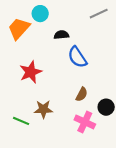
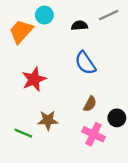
black semicircle: (61, 35) -> (79, 26), moved

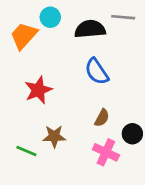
gray line: (109, 15) -> (123, 17), turned 30
black semicircle: (79, 26) -> (90, 29), size x1.6

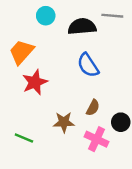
orange trapezoid: (24, 36) -> (21, 52), moved
brown star: (54, 136) -> (64, 122), moved

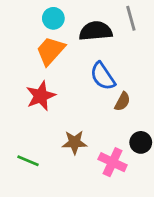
gray line: (112, 16) -> (131, 18), turned 70
orange trapezoid: (21, 52) -> (51, 51), moved
brown semicircle: (93, 108) -> (122, 102), moved

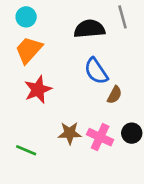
cyan circle: (53, 18) -> (26, 17), moved
orange trapezoid: (51, 51) -> (29, 50), moved
pink cross: (113, 162) -> (100, 137), moved

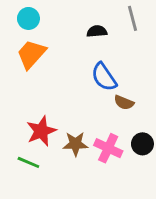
black semicircle: (89, 29) -> (97, 31), size x0.6
red star: (38, 90) -> (41, 131), moved
brown semicircle: (115, 95) -> (124, 103), turned 84

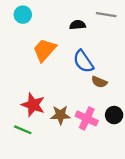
gray line: (132, 18) -> (106, 15), turned -66
orange trapezoid: (31, 54) -> (44, 50), moved
red star: (41, 131) -> (33, 105), turned -30

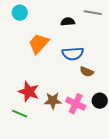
blue semicircle: (83, 61) -> (73, 54), turned -60

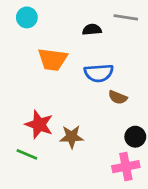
orange trapezoid: (39, 44) -> (53, 59), turned -125
pink cross: (76, 104) -> (126, 167), moved, turned -36

